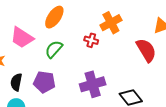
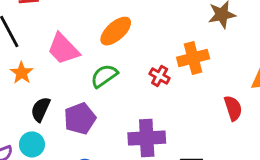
red semicircle: (146, 50) -> (233, 108), size x0.7
purple pentagon: (44, 82) -> (80, 119), turned 30

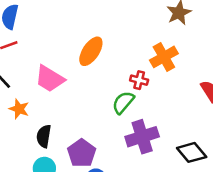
green semicircle: (104, 76) -> (123, 102), moved
purple pentagon: (80, 119) -> (82, 153), moved

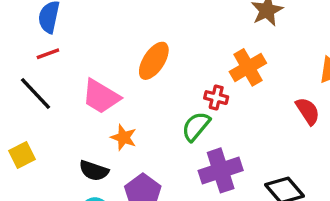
orange star: (19, 109) -> (124, 137), moved
black semicircle: (44, 136) -> (94, 171), turned -80

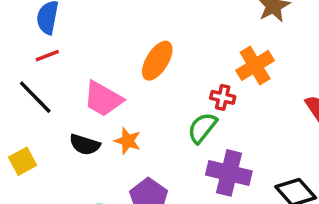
purple cross: (221, 170) -> (229, 173), turned 33
black semicircle: (94, 171) -> (85, 145), moved

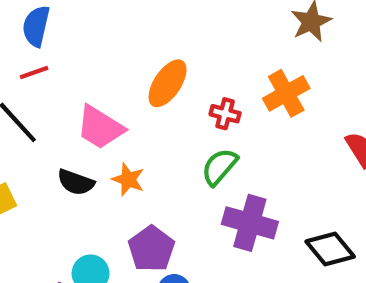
red cross: (223, 97) -> (225, 114), moved

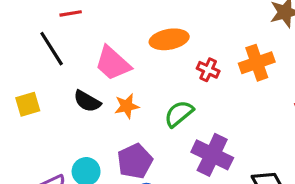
orange ellipse: (168, 83) -> (169, 39), turned 36
green semicircle: (219, 167) -> (179, 114), moved
orange star: (128, 179) -> (127, 106), turned 30

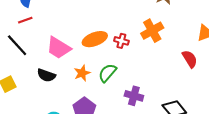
orange ellipse: (169, 39) -> (95, 39), moved
orange star: (127, 106) -> (82, 73), moved
purple cross: (212, 155) -> (134, 96), size x0.7

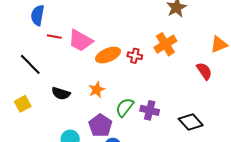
red line: (25, 20) -> (54, 37), moved, turned 32
pink trapezoid: (59, 48) -> (80, 41), moved
green semicircle: (107, 73) -> (125, 107), moved

